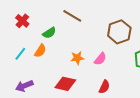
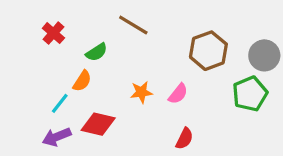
cyan line: (20, 54) -> (60, 103), moved
red diamond: (65, 84) -> (98, 124), moved

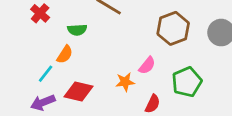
green semicircle: (97, 52) -> (77, 30), turned 30
orange star: (141, 92) -> (125, 82), moved
green pentagon: (250, 94) -> (187, 82), moved

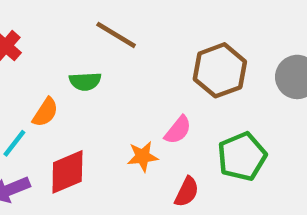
green semicircle: (77, 30) -> (85, 81), moved
red diamond: (78, 92) -> (67, 172), turned -36

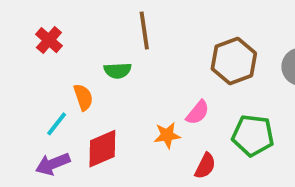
brown line: (116, 35) -> (144, 31), turned 51
orange semicircle: (45, 112) -> (83, 97), turned -52
green pentagon: (242, 156) -> (253, 135), turned 30

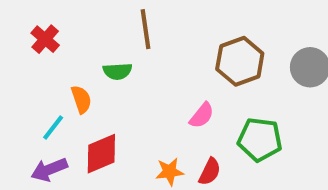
orange star: (167, 135) -> (170, 172), moved

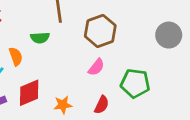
brown hexagon: (240, 61) -> (100, 31), moved
orange star: (170, 172) -> (63, 105), moved

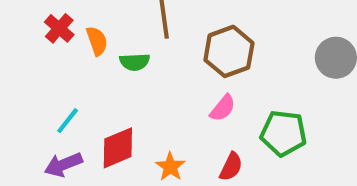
orange semicircle: (16, 56) -> (97, 41), moved
orange star: (63, 105) -> (170, 167), turned -30

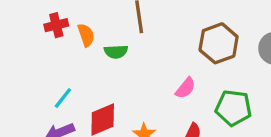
red cross: (59, 28) -> (56, 25), turned 35
brown hexagon: (229, 51) -> (219, 43), moved

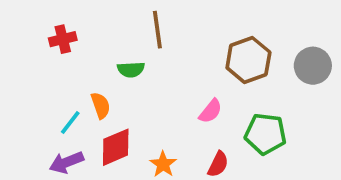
orange semicircle: (86, 35) -> (101, 105), moved

